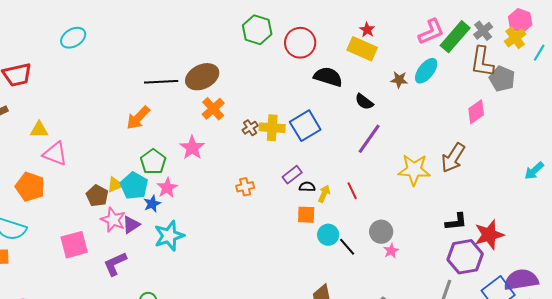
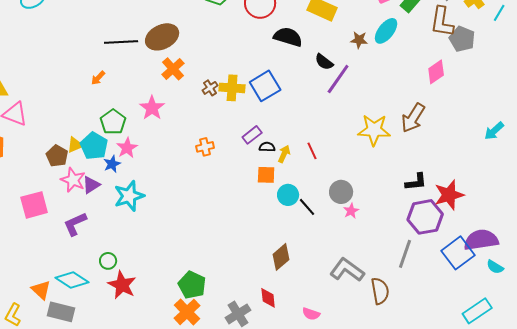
orange arrow: (138, 118) -> (98, 78), size x0.6
purple line: (369, 139) -> (338, 79), moved

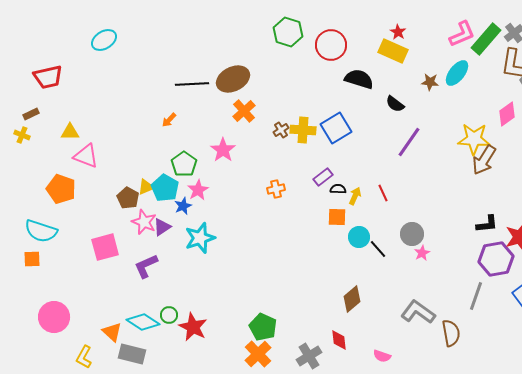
purple line: (338, 79) -> (409, 142), moved
yellow star: (374, 130) -> (474, 139), moved
green circle: (108, 261) -> (169, 315), moved

